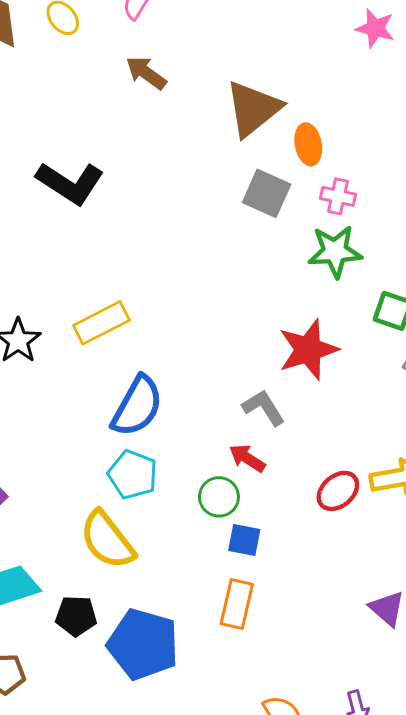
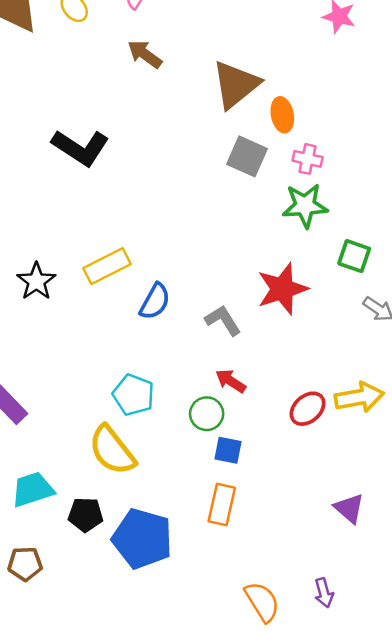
blue semicircle: (137, 406) -> (155, 301), moved, size x0.7
gray L-shape: (264, 408) -> (223, 320), moved

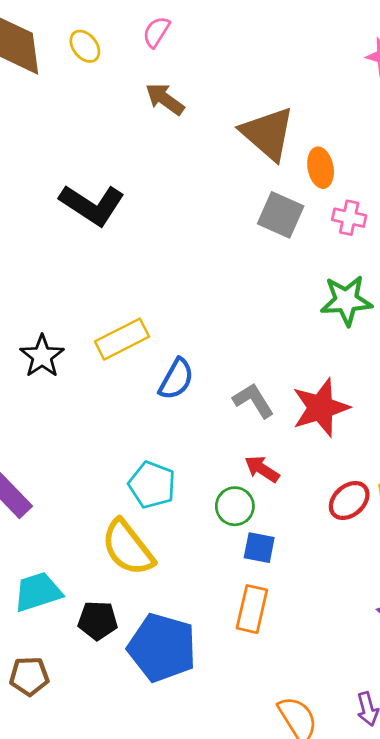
brown triangle: (236, 85) -> (268, 133), turned -40
green star: (305, 206) -> (346, 301), moved
red star: (282, 289) -> (321, 408), moved

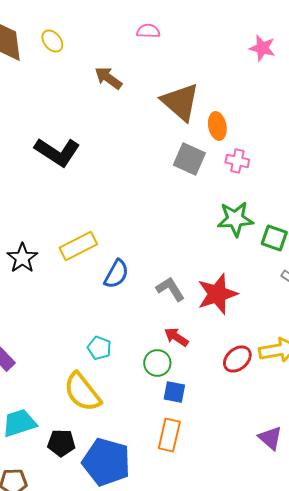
pink semicircle: (156, 32) -> (148, 31), moved, turned 60
cyan pentagon: (152, 485) -> (99, 348), size x0.7

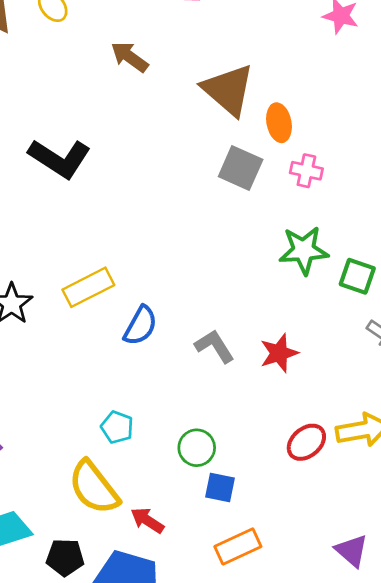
red star: (217, 294) -> (279, 353), size x0.7
red arrow: (176, 337) -> (147, 520), moved
orange rectangle: (169, 435) -> (238, 546), moved, turned 52

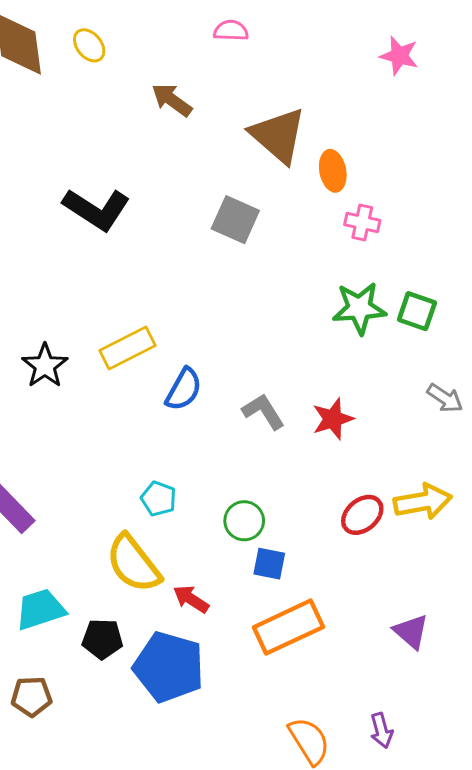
gray square: (241, 168) -> (235, 220), moved
green square: (357, 276) -> (417, 311), moved
orange rectangle: (238, 546) -> (288, 627), size x1.4

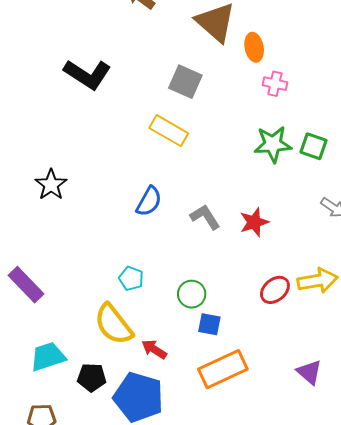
yellow rectangle: (128, 348) -> (169, 131), moved, turned 57

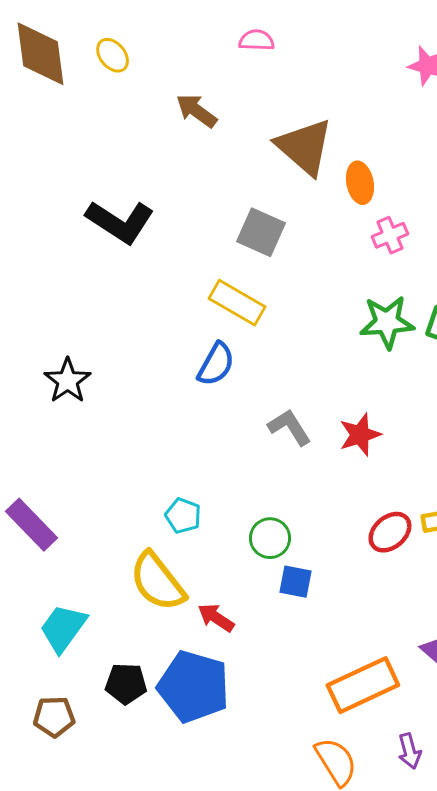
pink cross: (275, 84) -> (390, 235), turned -35
blue semicircle: (149, 201) -> (216, 364), moved
cyan trapezoid: (48, 357) -> (63, 628), turned -36
orange rectangle: (223, 369) -> (363, 685), moved
black pentagon: (92, 377) -> (126, 684), moved

